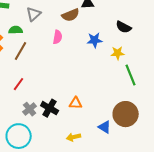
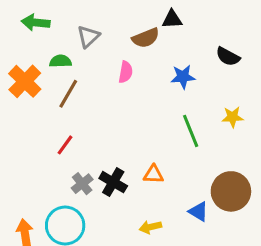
yellow star: (118, 53) -> (233, 117), moved
green line: (131, 75) -> (191, 131), moved

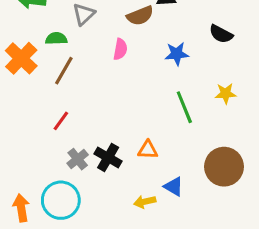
blue triangle: (198, 212) -> (174, 186), moved

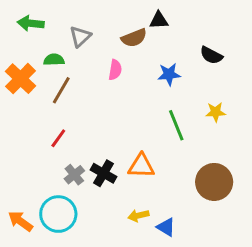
orange triangle: (148, 150) -> (141, 166), size x1.4
blue triangle: (174, 186) -> (166, 227), moved
orange arrow: (21, 208) -> (20, 221), turned -45

